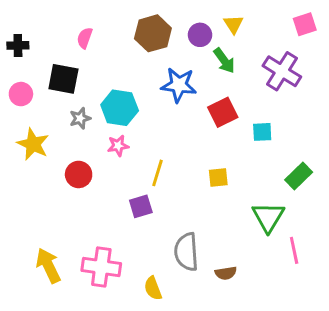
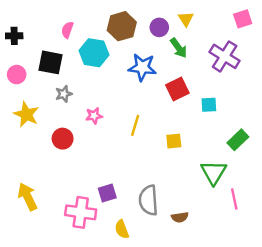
cyan hexagon: (120, 108) -> (94, 53), moved
yellow line: (158, 173) -> (135, 125), moved
purple square: (141, 206) -> (107, 193), moved
yellow arrow: (48, 266) -> (28, 197), moved

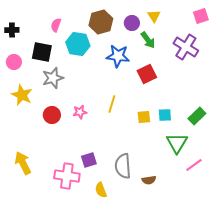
gray star: (64, 94) -> (53, 78), size x1.5
cyan square: (209, 105) -> (165, 115), moved
pink star: (94, 116) -> (80, 112), moved
pink line: (234, 199) -> (194, 165), turned 66

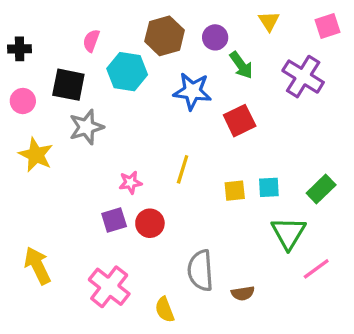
yellow triangle: (154, 16) -> (269, 21), moved
red circle: (52, 115) -> (150, 223), moved
purple square: (89, 160) -> (114, 220), moved
pink cross: (67, 176) -> (109, 287), turned 30

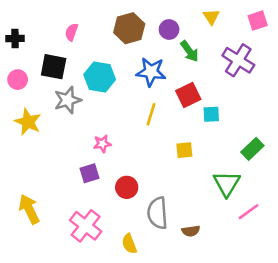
cyan hexagon: (127, 72) -> (100, 77), moved
yellow line: (183, 169) -> (151, 114), moved
cyan square: (269, 187) -> (211, 114), moved
red circle: (150, 223) -> (127, 187), moved

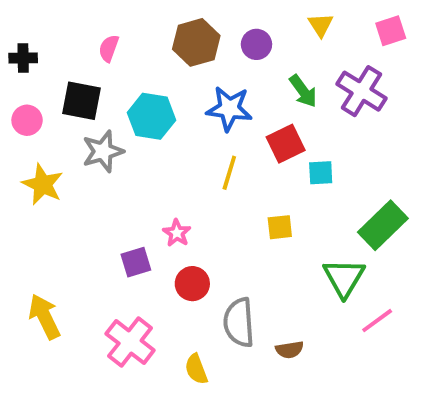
green arrow: (190, 51) -> (303, 91), moved
pink star: (102, 144) -> (177, 233), moved, turned -30
green rectangle: (252, 149) -> (383, 225), size x1.4

